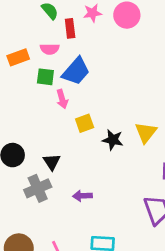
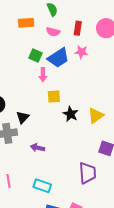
pink star: (92, 13) -> (81, 52), moved
red rectangle: (70, 28) -> (78, 28), moved
pink semicircle: (50, 49) -> (53, 32), moved
orange rectangle: (18, 57) -> (26, 23), moved

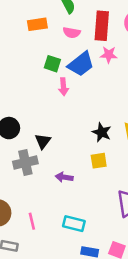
red rectangle: (78, 28) -> (102, 26), size x1.6
yellow square: (54, 96) -> (99, 161), moved

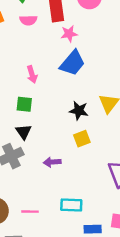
green square: (52, 64) -> (24, 104), moved
blue trapezoid: (81, 64) -> (72, 63), moved
pink line: (32, 221) -> (30, 212), turned -63

